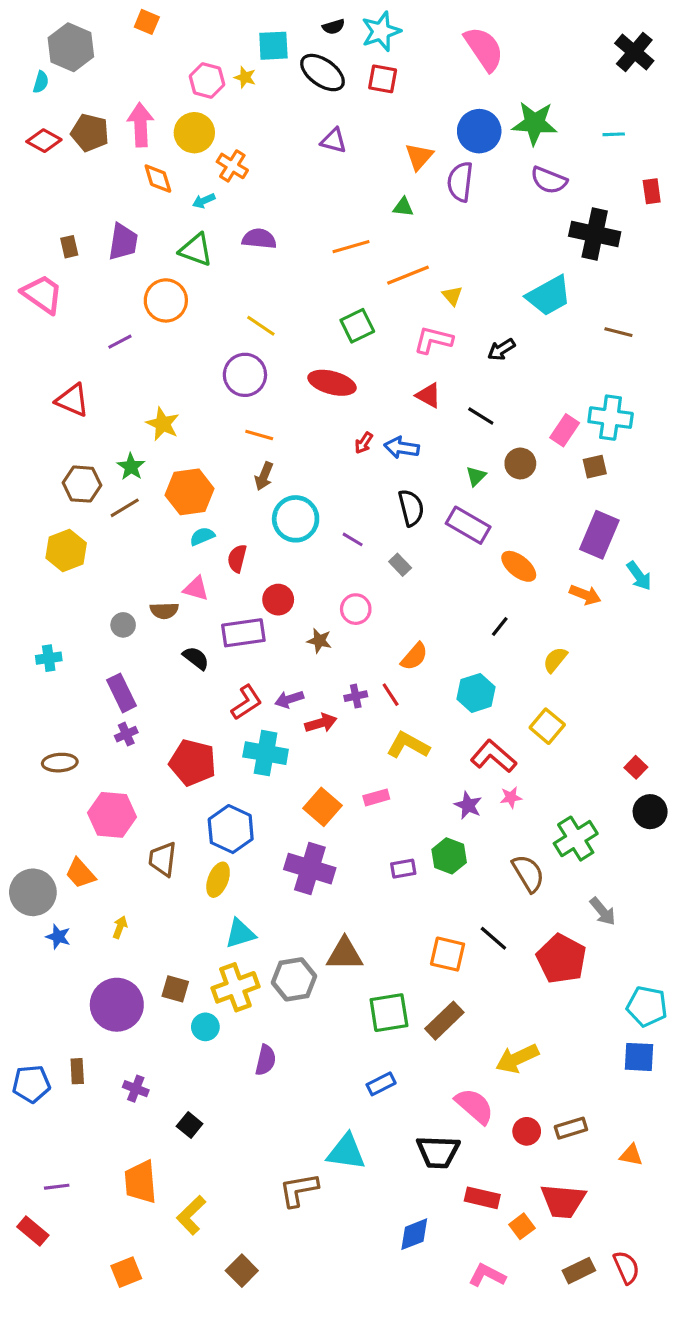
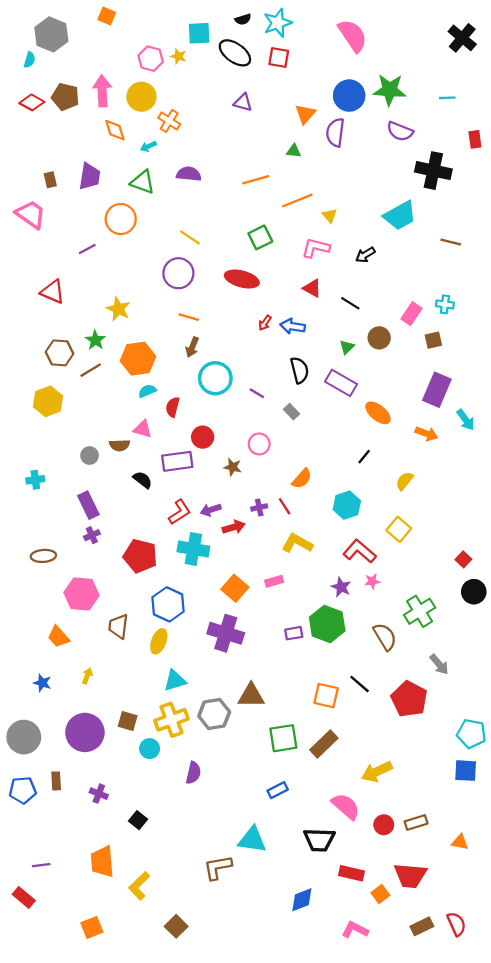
cyan cross: (611, 418) -> (445, 304), size x0.6
green hexagon: (449, 856) -> (327, 624), size x1.4
gray circle: (33, 892) -> (24, 737), moved

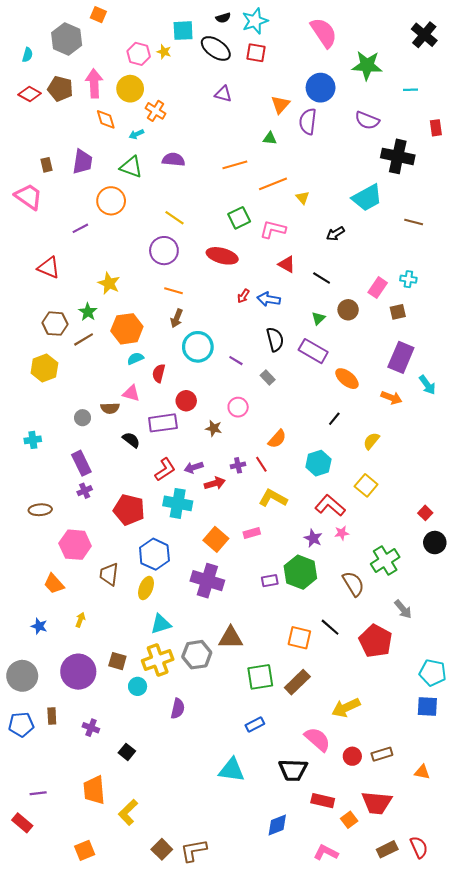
gray hexagon: (51, 34) -> (67, 39), moved
green star: (390, 90) -> (367, 65), moved
pink L-shape: (316, 248) -> (273, 229), moved
brown L-shape: (218, 867) -> (194, 850), moved

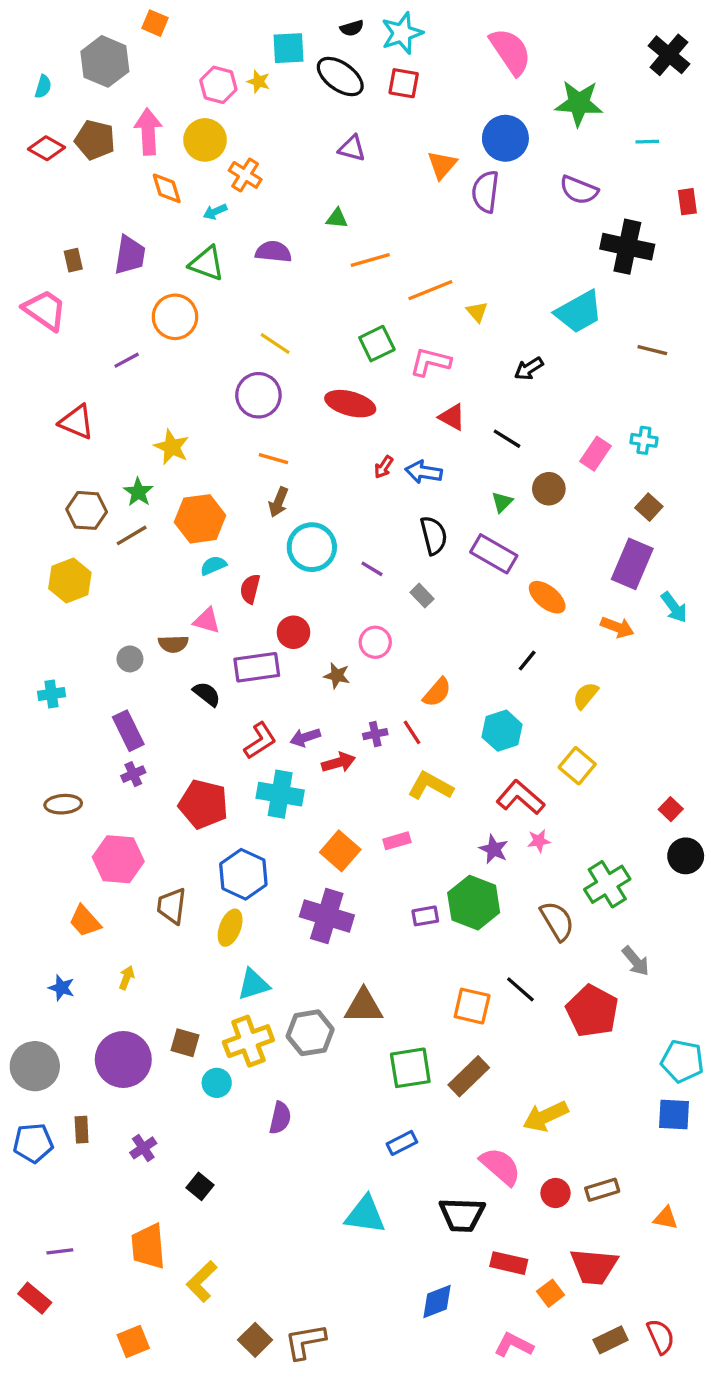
green triangle: (270, 138) -> (337, 218), moved
brown square: (398, 312) -> (649, 507), moved, turned -35
purple cross: (91, 728) -> (143, 1148), turned 35

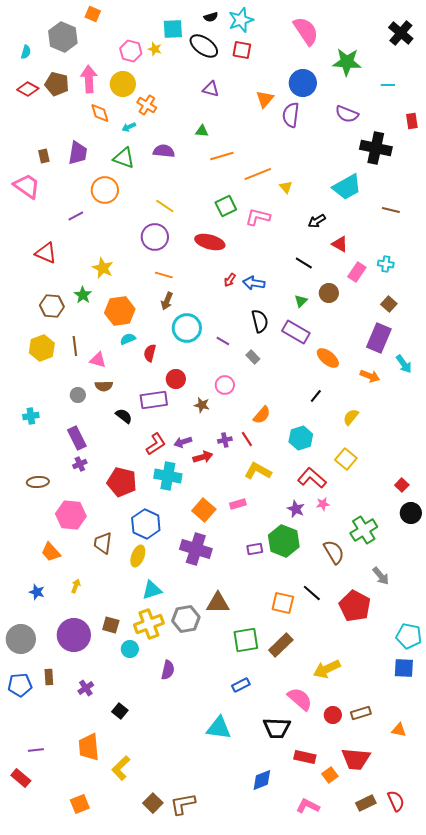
red triangle: (452, 417) -> (340, 244), moved
brown line: (132, 535) -> (75, 346), moved, turned -66
pink triangle: (207, 621) -> (98, 360), moved

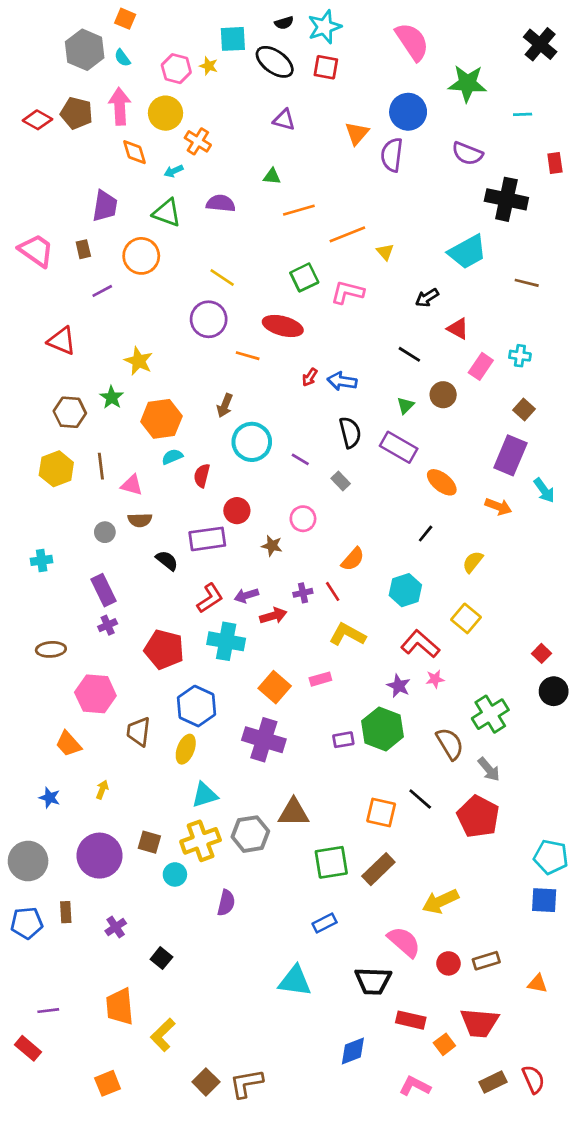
cyan semicircle: (26, 52) -> (122, 58), moved, turned 128
brown rectangle: (44, 156) -> (83, 249), moved
orange line: (164, 275) -> (248, 356), moved
gray arrow: (381, 576) -> (489, 769), moved

